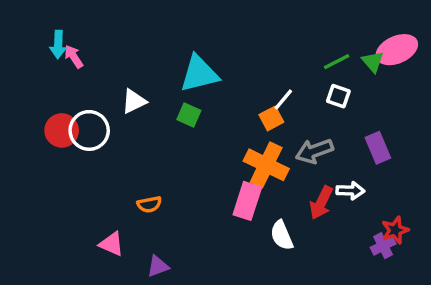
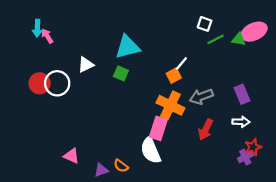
green triangle: (373, 62) -> (239, 39), turned -40
white square: (338, 96) -> (205, 24), moved
white arrow: (350, 191) -> (241, 122), moved
orange semicircle: (149, 204) -> (121, 166), moved, turned 48
white semicircle: (282, 235) -> (151, 150), moved, size x1.4

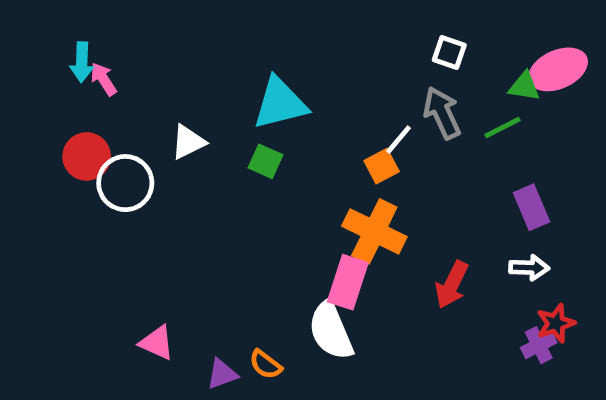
green line: (216, 39) -> (502, 127), moved
red circle: (40, 83) -> (87, 156), moved
gray arrow: (201, 97) -> (442, 113), moved, turned 85

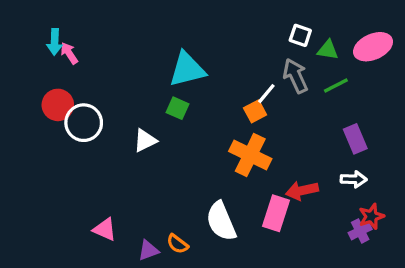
green triangle: (524, 86) -> (328, 50), moved
white triangle: (188, 142) -> (145, 140), moved
pink rectangle: (348, 282) -> (276, 213), moved
red arrow: (452, 285) -> (302, 191), turned 52

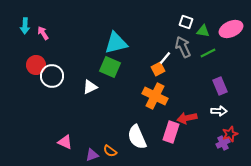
cyan arrow: (55, 42) -> (25, 26), moved
green square: (177, 108) -> (110, 67), size x1.5

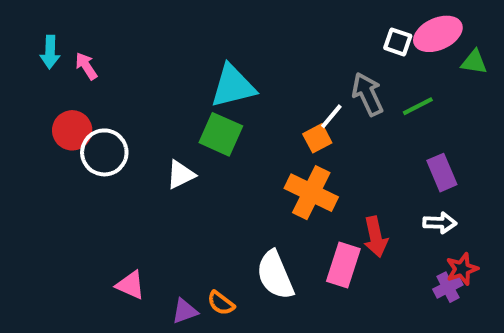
white square: (186, 22) -> (398, 42), moved
pink ellipse: (231, 29) -> (438, 34), moved
green triangle: (203, 31) -> (474, 62), moved
red arrow: (187, 118) -> (376, 237), turned -90

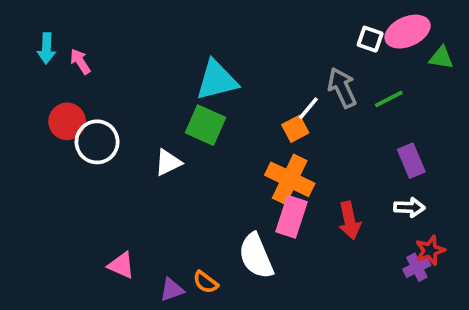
pink rectangle: (343, 265) -> (292, 217), moved

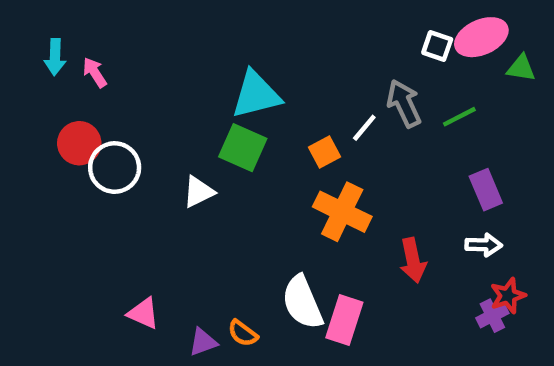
orange square: (295, 129) -> (325, 152), moved
pink rectangle: (292, 217) -> (344, 320), moved

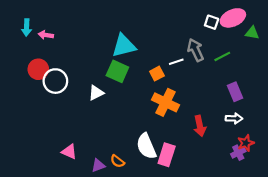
pink arrow: (95, 73) -> (46, 35), turned -48
white line: (364, 128) -> (176, 62), turned 32

